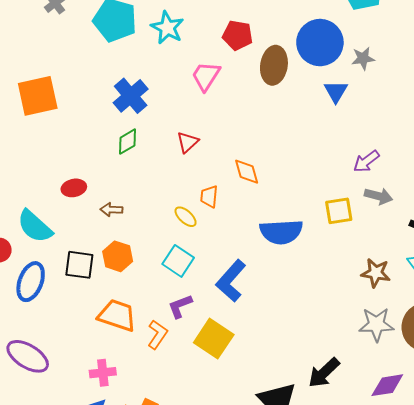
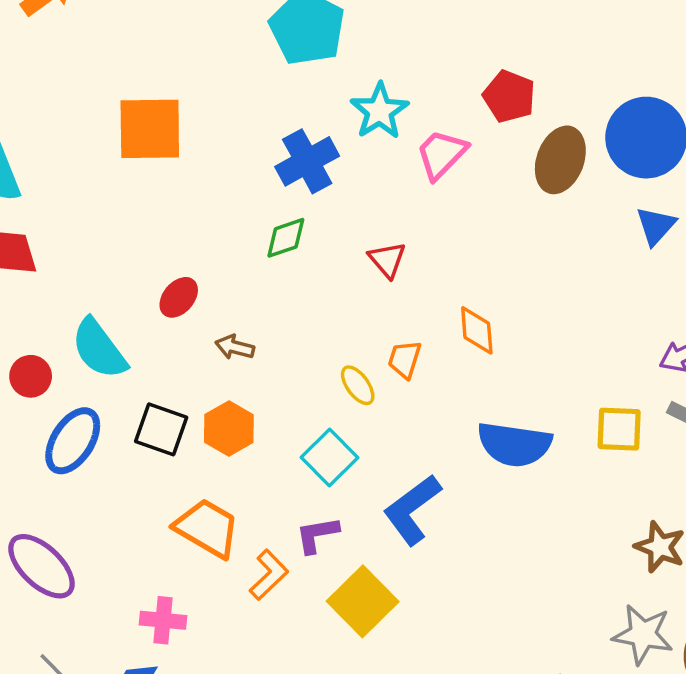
cyan star: (167, 28) -> (380, 111), moved
red triangle: (188, 142) -> (387, 260), turned -40
red ellipse: (74, 188) -> (179, 297), turned -50

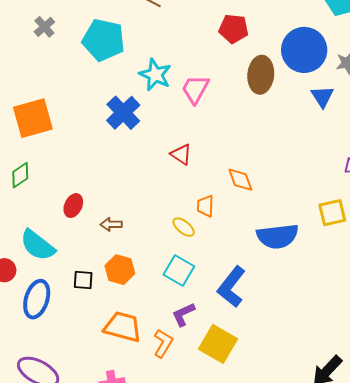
red pentagon: (509, 96) -> (234, 29), moved
green diamond: (286, 238) -> (20, 175), moved
black square: (161, 429) -> (83, 280), size x0.7

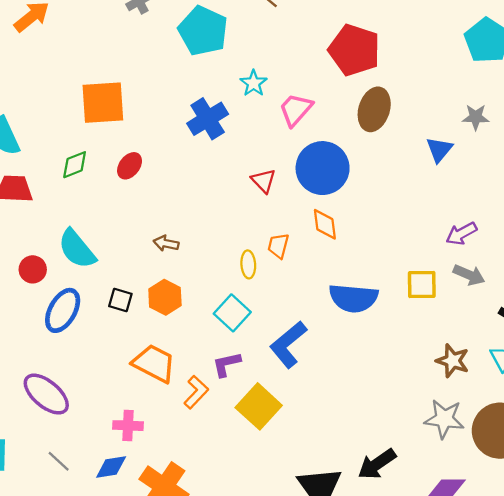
red pentagon: (234, 29) -> (354, 50), size x1.5
blue circle: (304, 50) -> (323, 168), moved
cyan star: (155, 75) -> (254, 83), size x0.7
red ellipse: (73, 206) -> (130, 166), moved
yellow ellipse: (184, 227) -> (248, 264), turned 35

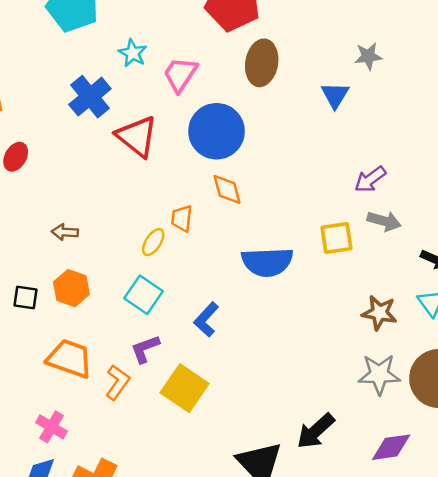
red triangle: (263, 181) -> (137, 136), moved, size x1.6
yellow ellipse: (248, 264) -> (153, 242), turned 44
blue L-shape: (288, 344) -> (206, 320), size x0.7
pink cross: (128, 426) -> (52, 427), turned 36

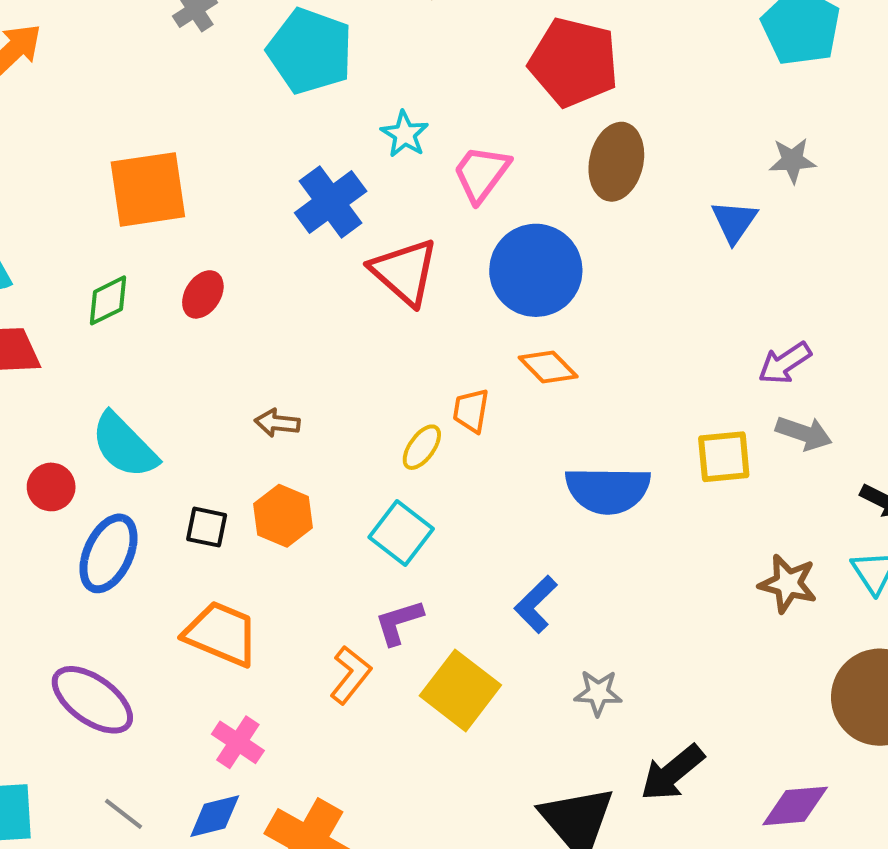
orange diamond: (227, 189) -> (548, 367), turned -32
blue L-shape: (206, 320) -> (536, 604), moved
orange trapezoid: (70, 359) -> (221, 634), moved
gray star: (379, 374) -> (598, 693), moved, size x0.7

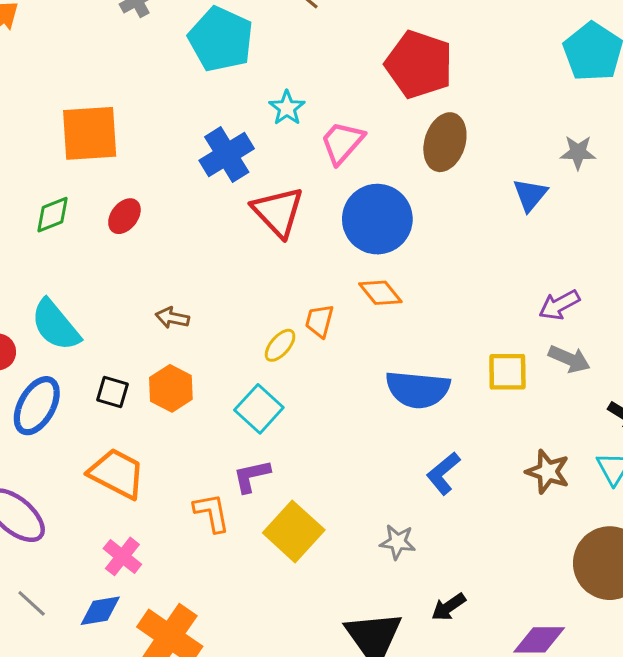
blue L-shape: (536, 604) -> (443, 473), moved
orange L-shape: (350, 675) -> (212, 513), turned -54
black arrow: (672, 773) -> (448, 607), size x0.7

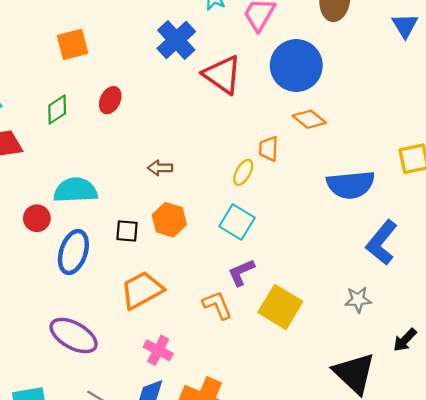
orange square: (90, 133) -> (73, 44), size x0.7
cyan semicircle: (55, 325) -> (75, 190), turned 138
orange trapezoid: (117, 473) -> (142, 290), turned -45
blue L-shape: (443, 473) -> (382, 243), size x1.4

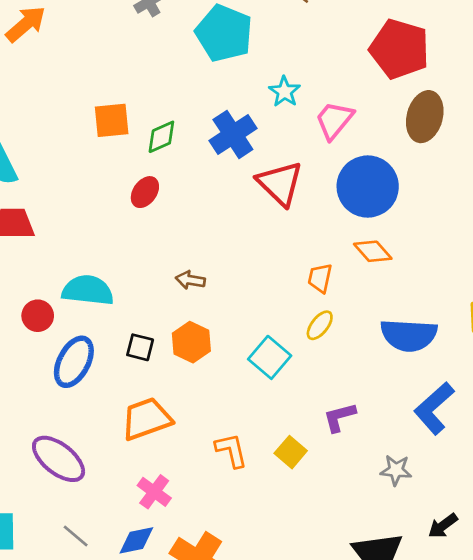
green diamond: (57, 110) -> (161, 137), moved
yellow ellipse: (243, 172) -> (320, 325), moved
purple L-shape: (241, 272) -> (339, 417), moved
yellow square: (280, 307) -> (291, 452), moved, size x0.6

